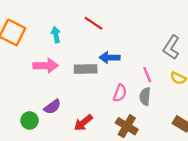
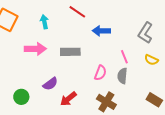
blue arrow: (110, 58) -> (101, 31), moved
purple semicircle: (52, 107) -> (50, 84), moved

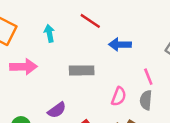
pink arrow: (35, 49) -> (23, 67), moved

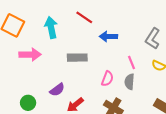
cyan arrow: (49, 33) -> (51, 27), size x1.5

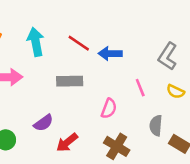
red line: (84, 17) -> (79, 43), moved
gray semicircle: (129, 82) -> (156, 125), moved

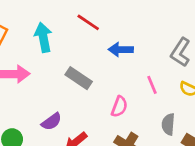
red line: (79, 43) -> (88, 22), moved
gray rectangle: (70, 81) -> (79, 78), turned 35

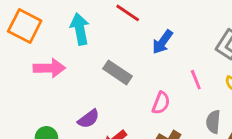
blue arrow: (121, 50) -> (162, 42), turned -55

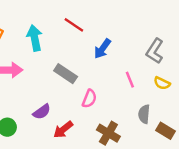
pink semicircle: (161, 103) -> (89, 99), moved

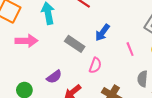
blue arrow: (102, 49) -> (102, 33), moved

